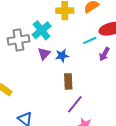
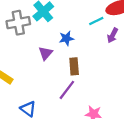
purple triangle: (44, 54) -> (46, 53), moved
purple line: (75, 104) -> (67, 90), moved

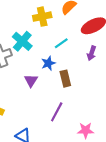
cyan line: (96, 21) -> (61, 43), moved
brown rectangle: (74, 66) -> (65, 79), moved

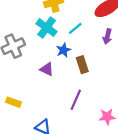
cyan cross: (22, 41) -> (47, 28), moved
purple triangle: (31, 80) -> (47, 69), turned -32

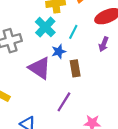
cyan line: (75, 28) -> (73, 32), turned -32
purple triangle: (47, 69) -> (40, 68), size x1.6

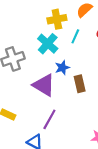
cyan line: (73, 32) -> (75, 36), moved
purple line: (64, 102) -> (49, 119), moved

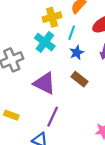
blue star: (62, 68) -> (77, 52), moved
brown rectangle: (80, 84) -> (80, 79), turned -35

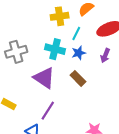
cyan cross: (45, 42) -> (55, 49), moved, turned -30

